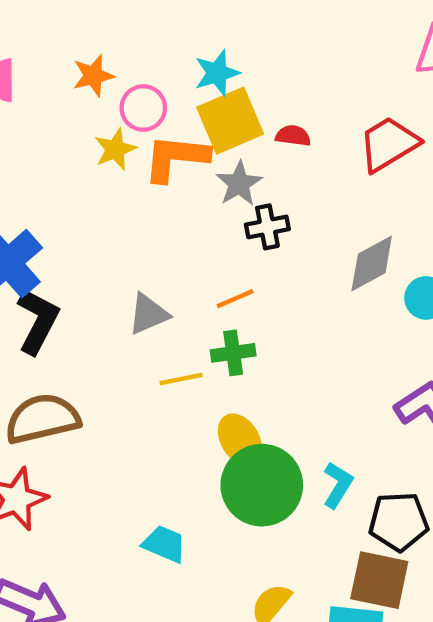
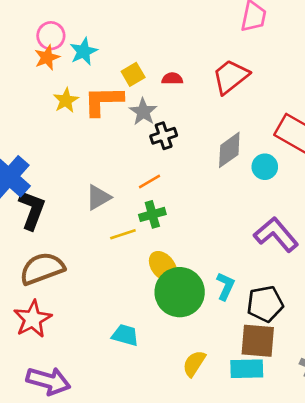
cyan star: (217, 73) -> (84, 51), moved
pink circle: (143, 108) -> (51, 36), moved
yellow square: (230, 121) -> (133, 74), size x0.6

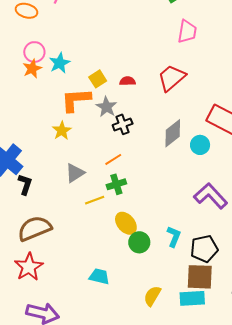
yellow star: (66, 100) -> (62, 131), moved
black L-shape: (32, 210) -> (25, 184), size x0.7
green circle: (180, 292) -> (139, 242), size x0.6

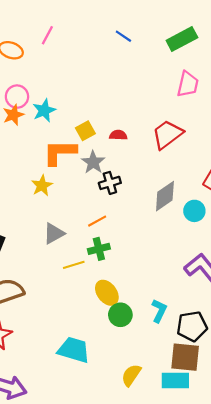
cyan trapezoid: (99, 276) -> (74, 350), size x1.4

